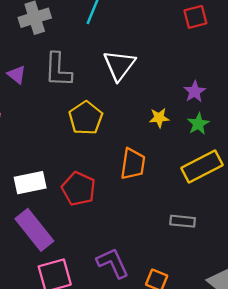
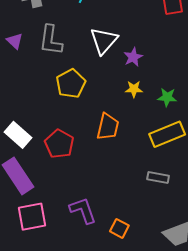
purple star: (195, 92) -> (133, 57), moved
green star: (198, 124) -> (167, 97), turned 30
white rectangle: (30, 183) -> (18, 135), turned 48
gray rectangle: (183, 221) -> (158, 178), moved

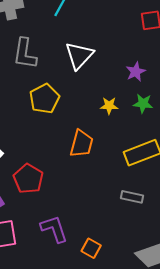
purple star: (133, 57) -> (136, 72), moved
green star: (167, 97) -> (143, 103), moved
red pentagon: (59, 144) -> (28, 179), moved

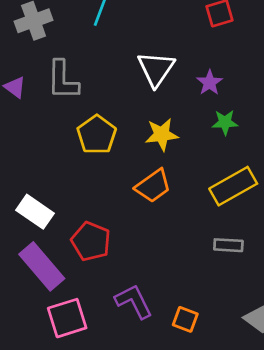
white triangle: (79, 55) -> (156, 69), moved
yellow star: (109, 106) -> (162, 134), moved, size x1.4
orange trapezoid: (82, 144) -> (153, 186), turned 48

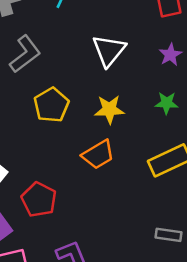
gray L-shape: (63, 80) -> (25, 54), turned -132
purple star: (210, 83) -> (170, 55), moved
gray rectangle: (228, 245) -> (169, 235), moved

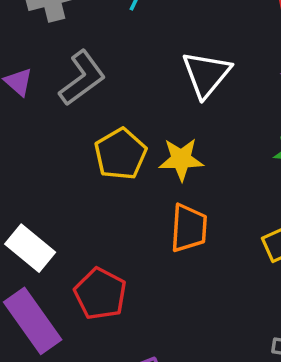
yellow star: (109, 109) -> (181, 159), moved
orange trapezoid: (98, 155) -> (189, 228), turned -56

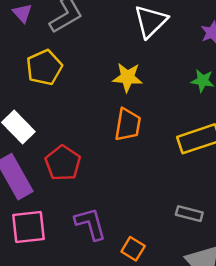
yellow pentagon: (120, 154) -> (44, 67), moved

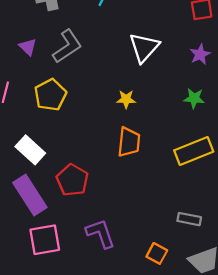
yellow star: (127, 77) -> (126, 99), size x0.7
orange square: (133, 249) -> (157, 253), moved

